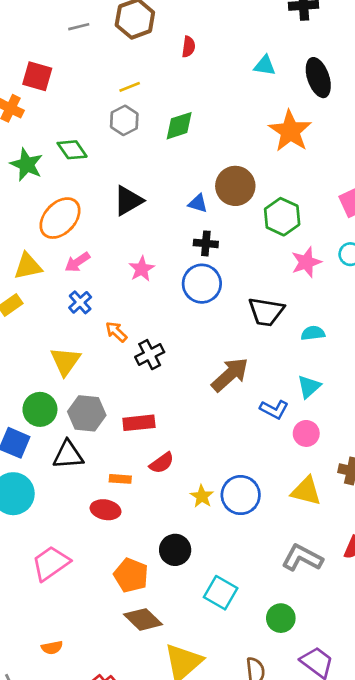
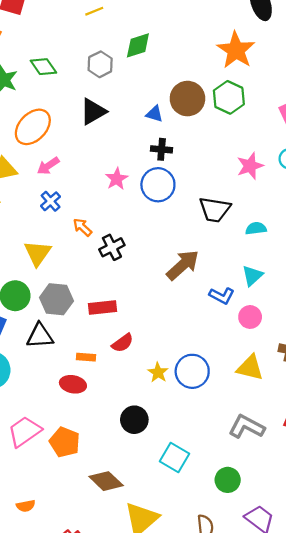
gray hexagon: (124, 120) -> (100, 64), moved
green hexagon: (282, 217) -> (229, 97), moved
pink star: (142, 269) -> (117, 179), moved
orange pentagon: (131, 575) -> (65, 442), moved

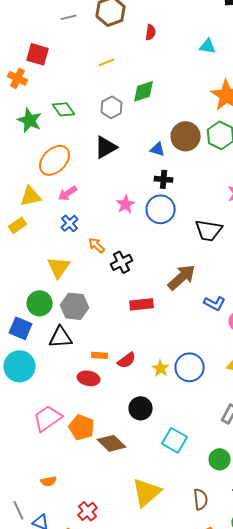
red rectangle: (102, 308) -> (142, 304), moved
red semicircle: (123, 343) -> (127, 360), moved
brown diamond: (106, 481) -> (112, 443), moved

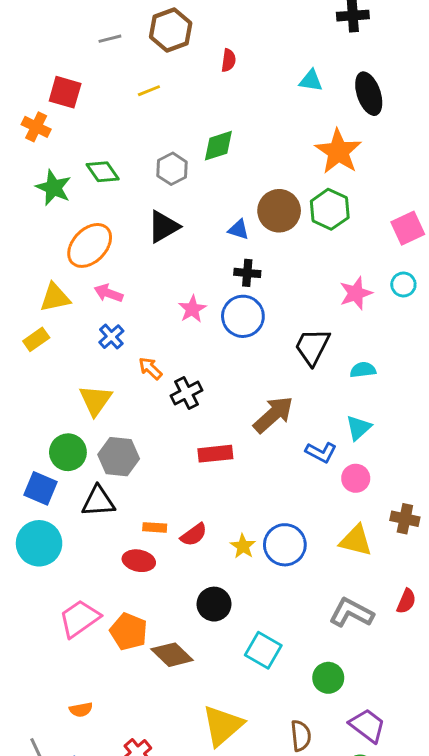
yellow line: (107, 62) -> (149, 91), moved
pink arrow: (68, 193) -> (108, 293), turned 54
black trapezoid: (209, 230) -> (312, 347), turned 108

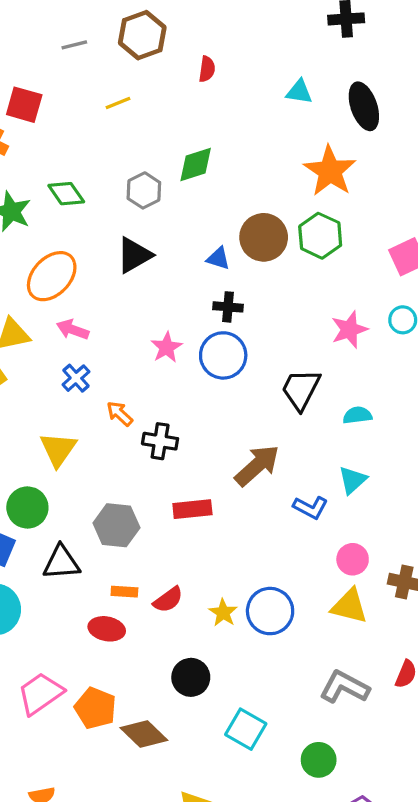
black cross: (187, 393) -> (160, 441), turned 36
gray hexagon: (119, 457) -> (116, 525), moved
pink circle: (356, 478) -> (353, 559), moved

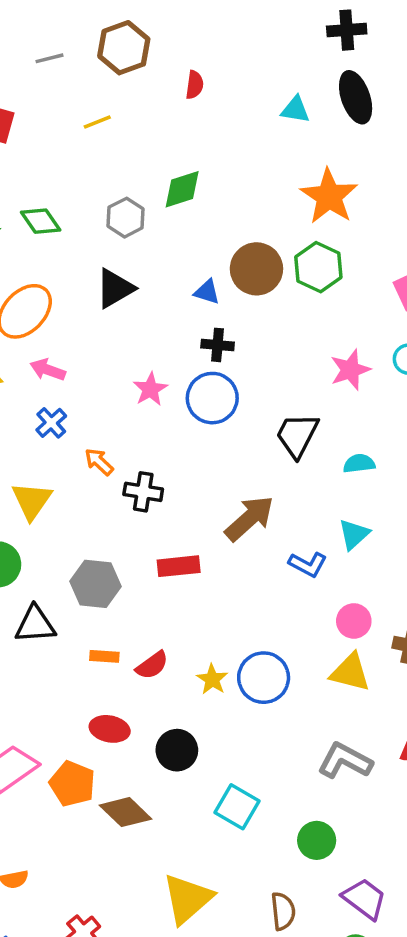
black ellipse: (364, 106) -> (356, 97), moved
red ellipse: (107, 629) -> (110, 729), moved

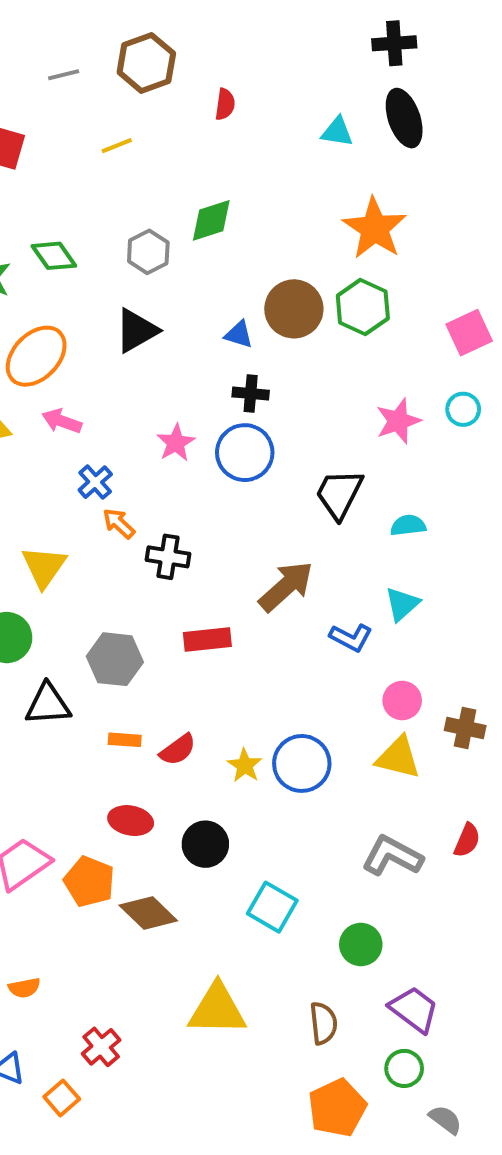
blue cross: (51, 423) -> (95, 482), moved
yellow triangle: (187, 899) -> (217, 1009), turned 42

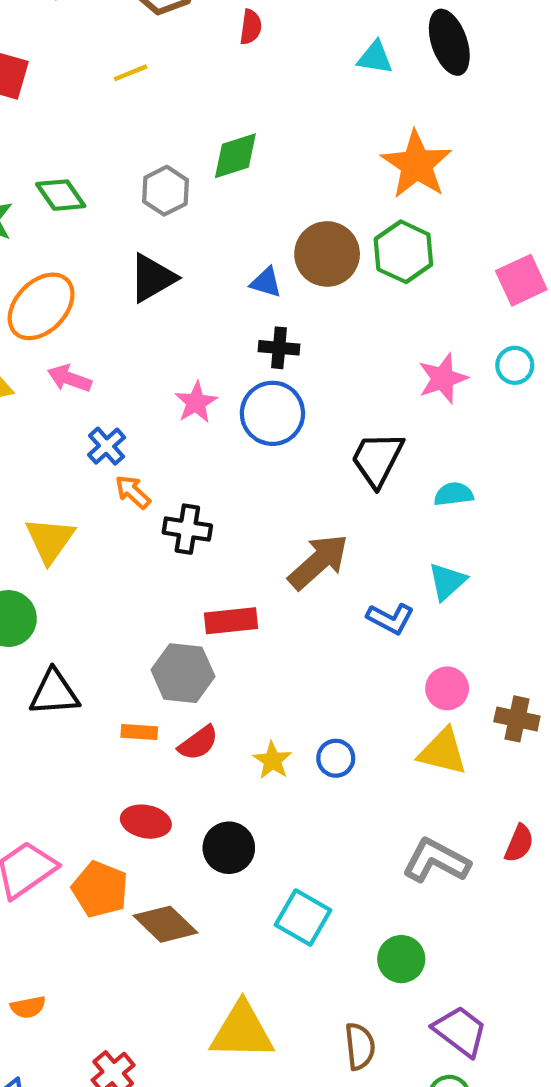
gray hexagon: (115, 659) -> (183, 673), moved
blue circle: (302, 763) -> (336, 758), size x0.6

